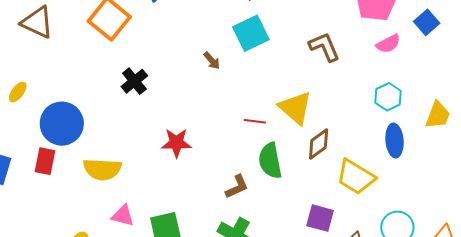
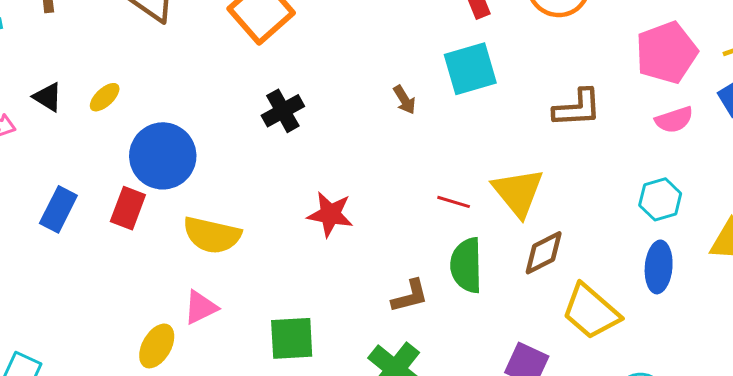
brown L-shape: (324, 47) -> (577, 108), turned 100
pink triangle: (123, 216) -> (201, 307), moved, turned -50

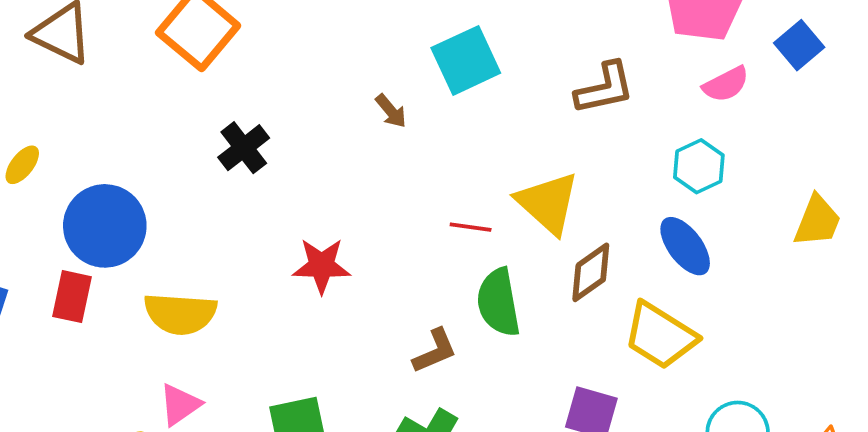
cyan hexagon: (660, 199) -> (699, 166), moved
blue ellipse: (659, 267) -> (685, 246), moved, turned -33

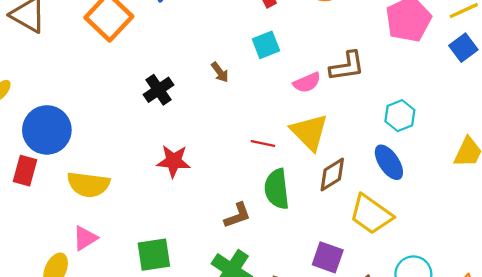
cyan square: (466, 60) -> (266, 45), size x0.7
pink semicircle: (726, 84) -> (307, 83), moved
black cross: (244, 148) -> (159, 90), moved

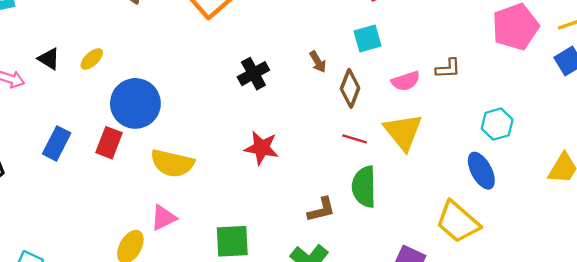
brown L-shape: (347, 66) -> (448, 68), size x0.7
brown diamond: (332, 174) -> (350, 88), moved, turned -42

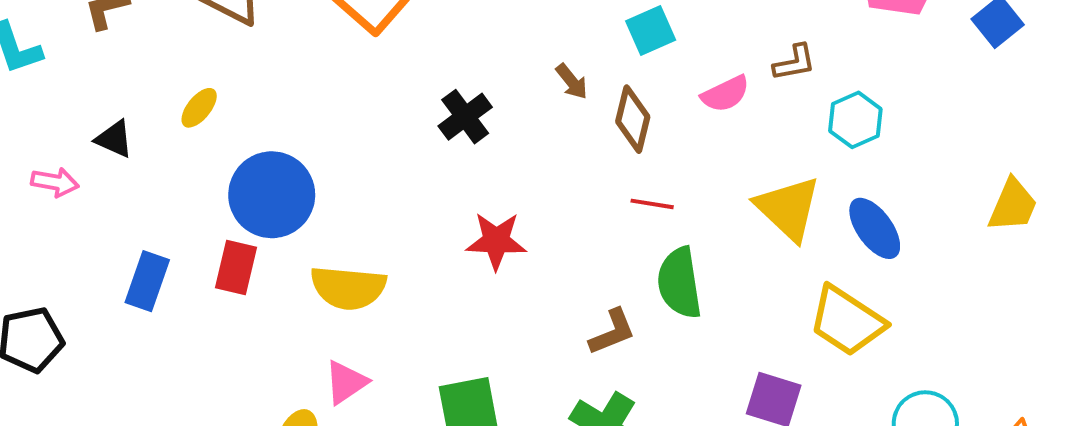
yellow ellipse: (92, 59) -> (199, 108), moved
cyan hexagon: (497, 124) -> (855, 120), moved
yellow triangle: (403, 132) -> (788, 208), moved

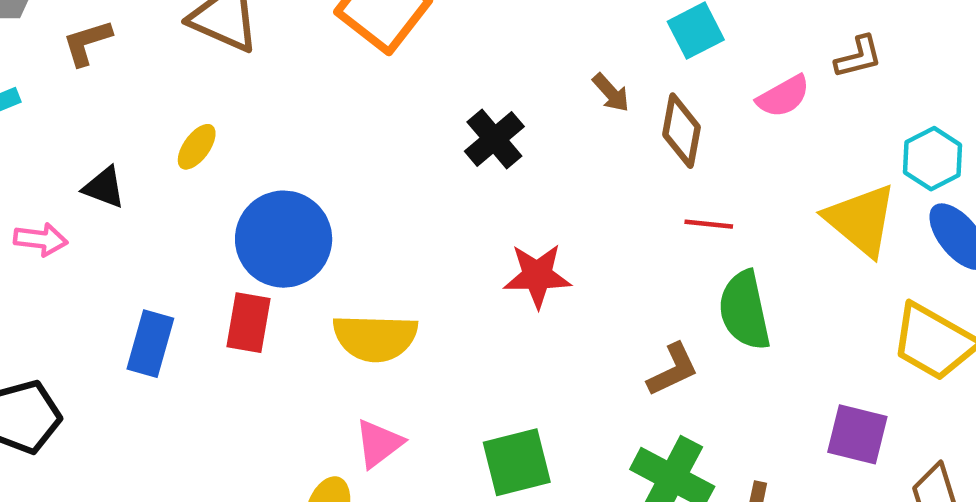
cyan hexagon: (855, 120) -> (933, 159), moved

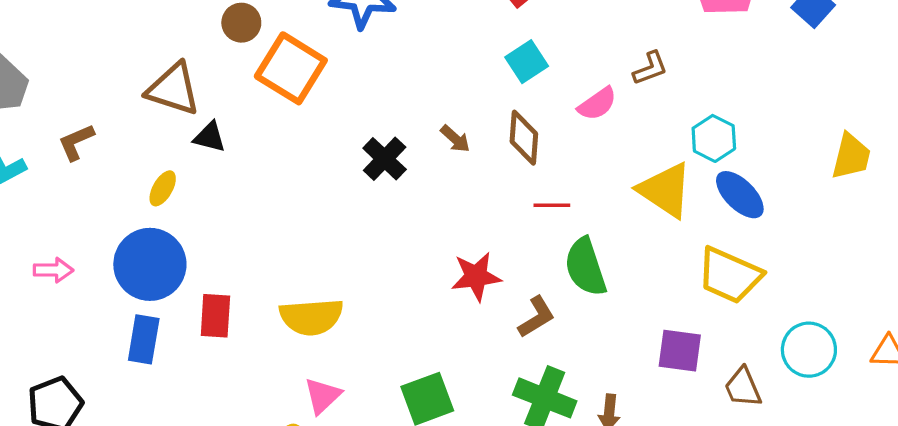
brown L-shape: (87, 43) -> (76, 142), moved
brown arrow: (611, 93) -> (455, 139), moved
black triangle: (104, 187) -> (210, 137), moved
blue circle: (284, 239) -> (150, 264), moved
red star: (537, 276) -> (476, 276), moved

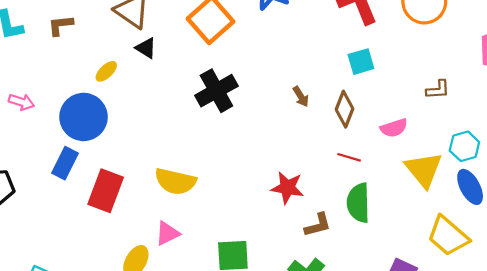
pink semicircle: (597, 104) -> (394, 128), moved
black cross: (385, 159) -> (216, 91), moved, size x1.4
red rectangle: (215, 316) -> (106, 191), moved, size x1.4

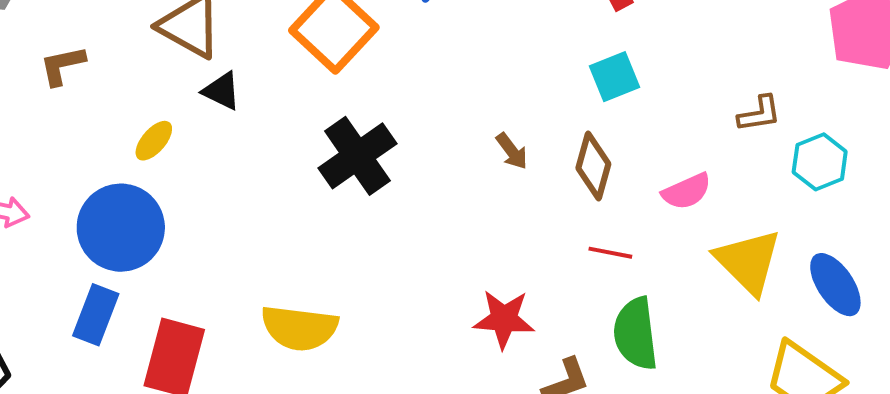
cyan hexagon: (464, 146) -> (820, 162), moved

